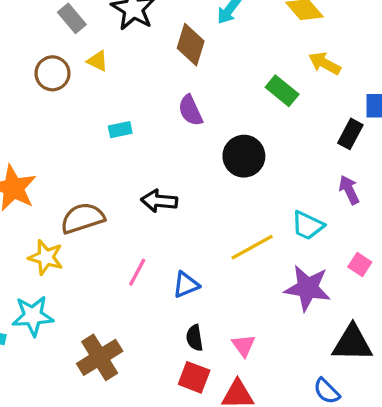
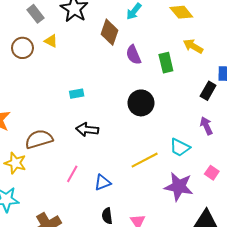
green rectangle: (282, 91) -> (166, 63), turned 36
purple semicircle: (190, 110) -> (134, 55), moved
cyan rectangle: (120, 130) -> (77, 94), moved

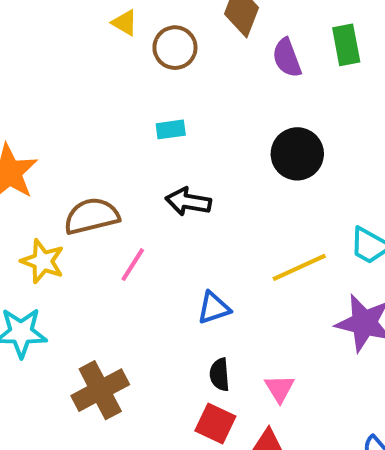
brown circle: (22, 48) -> (175, 48), moved
green rectangle: (166, 63) -> (346, 45), moved
pink line: (72, 174) -> (133, 265), moved

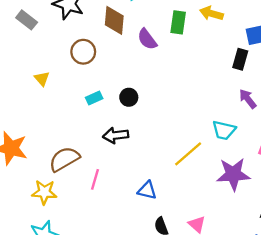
yellow triangle: (125, 23) -> (42, 79), moved, turned 35
green rectangle: (346, 45) -> (178, 22), turned 35
black circle: (297, 154) -> (129, 97), moved, size x0.6
blue triangle: (214, 308) -> (147, 190), turned 48

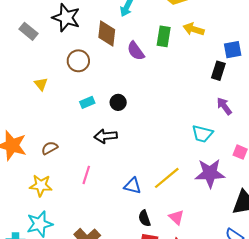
yellow line: (188, 154) -> (167, 178), moved
brown semicircle: (64, 159) -> (50, 148), moved, size x0.6

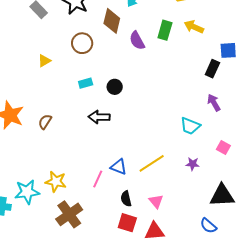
yellow triangle: (41, 84) -> (44, 61), turned 32
brown semicircle: (50, 148) -> (45, 122), turned -35
purple star: (210, 173) -> (193, 164), size x0.5
pink line: (86, 175) -> (98, 179), moved
yellow star: (41, 185) -> (56, 182), moved

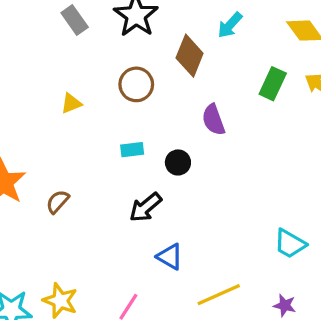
purple semicircle: (137, 41) -> (213, 120), moved
black arrow: (99, 117) -> (145, 207), turned -50
blue triangle: (119, 167) -> (170, 257), moved

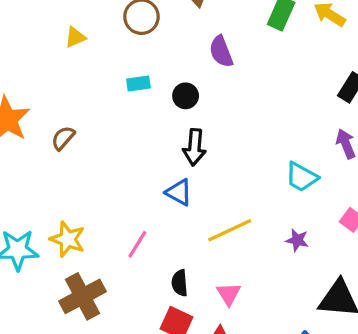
black arrow: (145, 207) -> (194, 147), moved, turned -44

